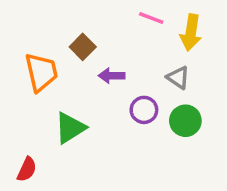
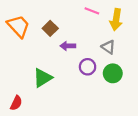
orange trapezoid: (41, 72) -> (18, 26), moved, turned -30

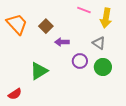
red semicircle: (16, 103) -> (15, 94), turned 32

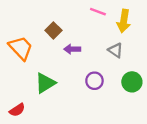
orange trapezoid: (17, 24) -> (21, 48), moved
purple circle: (80, 61) -> (94, 81), moved
green circle: (103, 67) -> (132, 82), moved

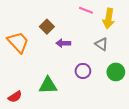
green triangle: (45, 83) -> (48, 85), moved, turned 30

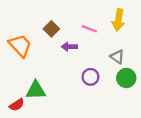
pink line: (86, 10) -> (89, 29), moved
gray triangle: (101, 44) -> (117, 57), moved
green triangle: (48, 85) -> (36, 90), moved

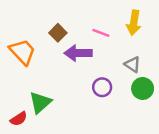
purple arrow: (69, 47) -> (78, 53), size x1.5
green triangle: (36, 90) -> (40, 102), turned -40

